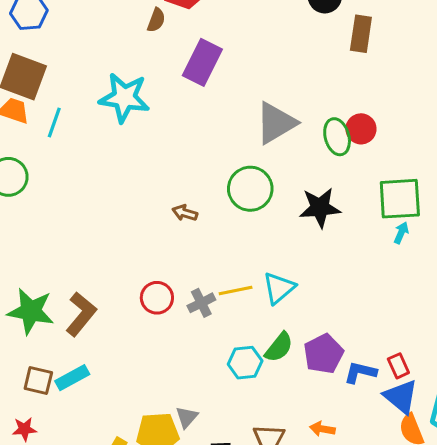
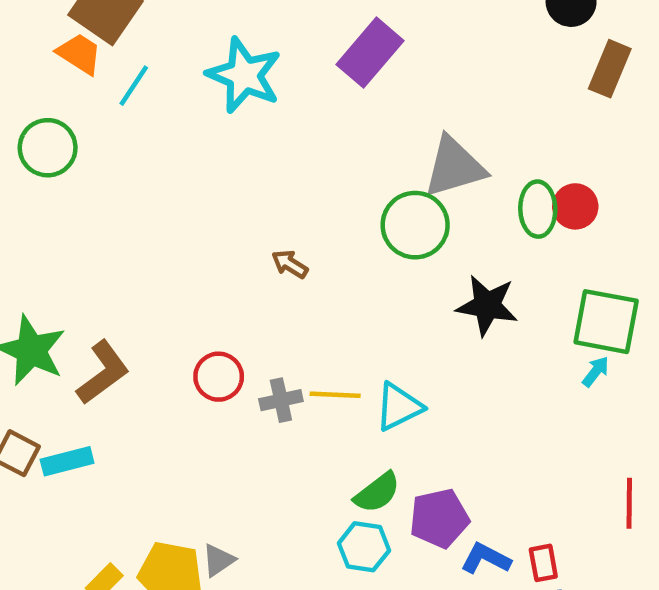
green circle: (250, 189) -> (415, 225), moved
cyan hexagon: (245, 363) -> (364, 547), moved

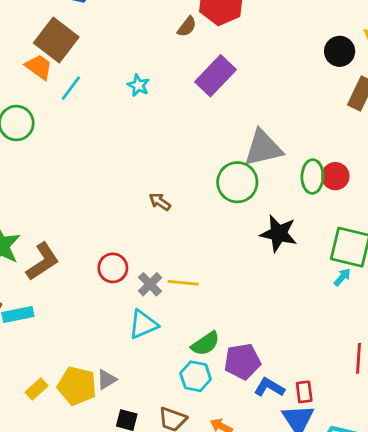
cyan star: (244, 75) -> (138, 85), size x0.5
gray cross: (281, 400) -> (150, 284), turned -35
cyan triangle: (399, 407) -> (143, 324), moved

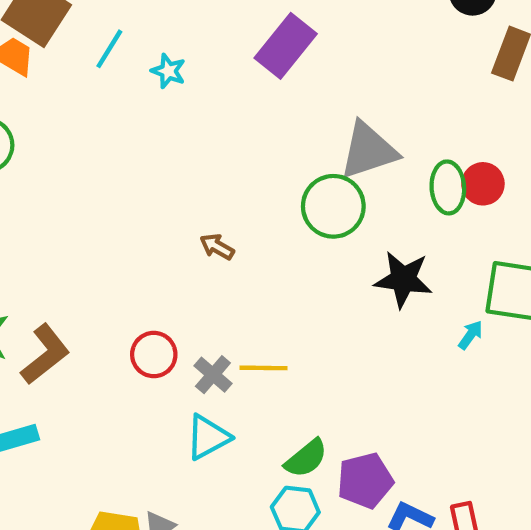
cyan line: (71, 88) -> (109, 49), moved
cyan arrow: (342, 277) -> (471, 335), moved

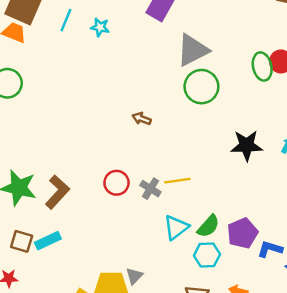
gray triangle: (368, 150) -> (193, 50), moved
black star: (403, 279) -> (247, 145), moved
cyan triangle: (208, 437) -> (176, 227), moved

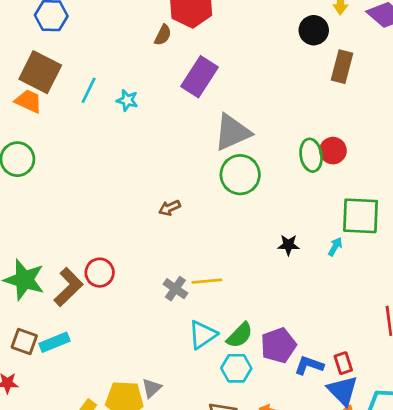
brown arrow: (142, 119) -> (170, 208), turned -48
black star: (247, 145) -> (288, 245), size x0.6
red circle: (116, 183) -> (100, 273), moved

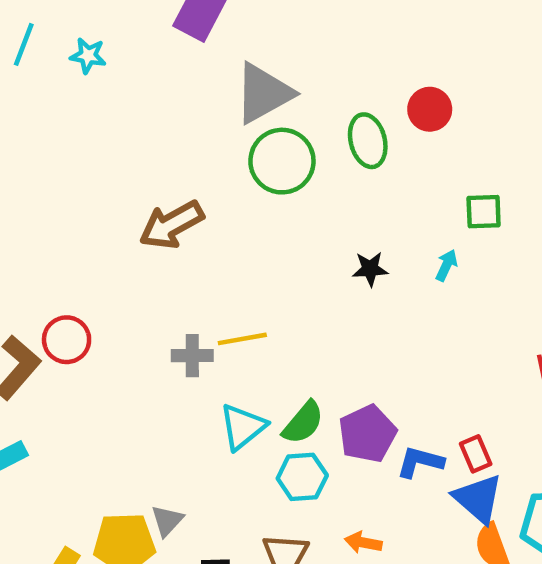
green ellipse: (311, 155) -> (368, 141), moved
brown arrow: (170, 208) -> (172, 225), size x1.8
green square: (361, 216) -> (484, 212), size x0.6
gray cross: (175, 289) -> (192, 356), turned -30

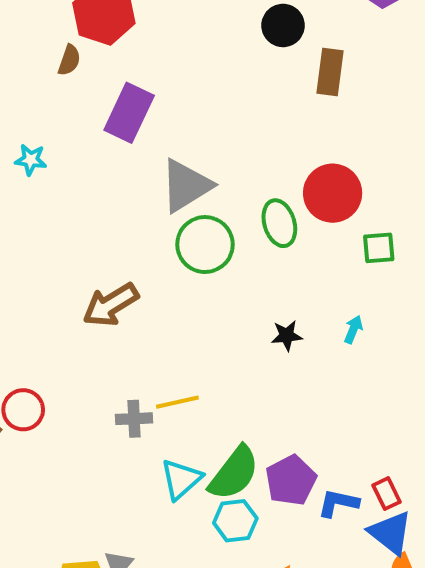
red circle: (430, 109) -> (333, 193), size x1.5
green square: (484, 212) -> (379, 248), moved
green semicircle: (303, 423) -> (234, 473), size x1.4

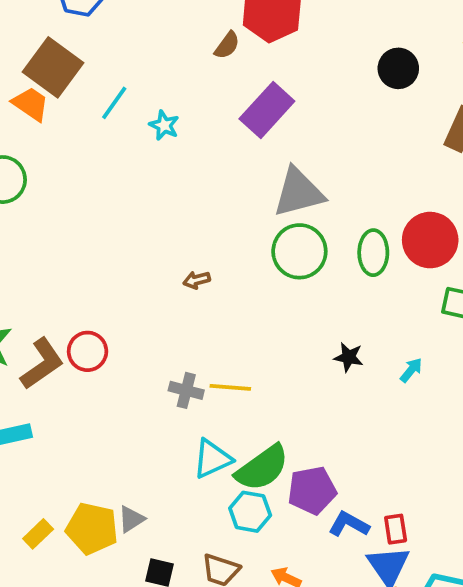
black circle: (283, 25) -> (398, 68), moved
brown arrow: (111, 305) -> (197, 280), size x0.5

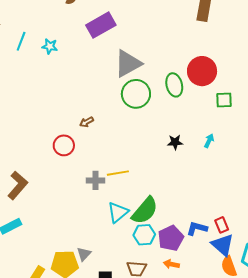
purple rectangle: (267, 110) -> (101, 25), turned 32
red circle: (88, 351) -> (64, 145), moved
purple pentagon: (312, 490) -> (171, 238), moved

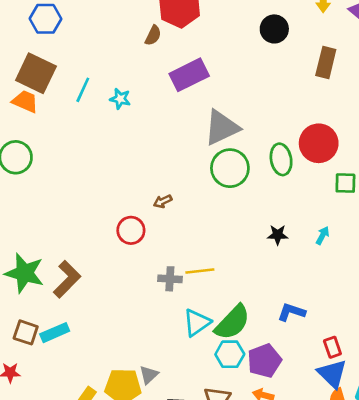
blue L-shape: (197, 228) -> (291, 312), moved

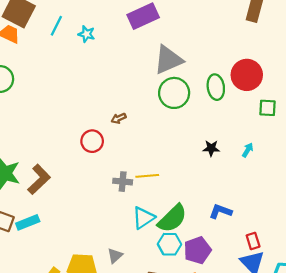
gray triangle: (149, 375) -> (115, 256), moved

